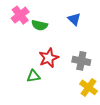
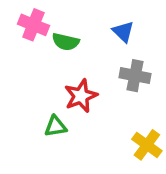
pink cross: (20, 15) -> (33, 25), turned -30
gray cross: (81, 61) -> (135, 76), moved

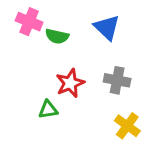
blue triangle: (123, 32) -> (107, 27), size x1.4
gray cross: (135, 76) -> (117, 80), moved

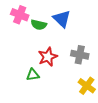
blue triangle: (107, 27) -> (62, 19), moved

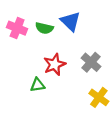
pink cross: (20, 15) -> (17, 28), moved
gray cross: (80, 55) -> (91, 62), turned 30

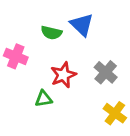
pink cross: (17, 28) -> (16, 56), moved

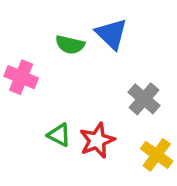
red star: (63, 75) -> (97, 140), moved
green triangle: (44, 99) -> (59, 135), turned 36

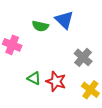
red star: (97, 140) -> (56, 81), turned -30

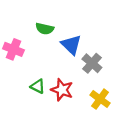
blue triangle: (64, 20) -> (71, 45), moved

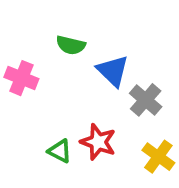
green triangle: (38, 86) -> (60, 151), moved

